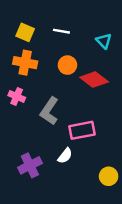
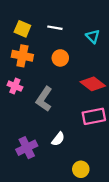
red diamond: (94, 80) -> (93, 84), moved
pink rectangle: (82, 130) -> (94, 116), moved
yellow circle: (109, 176) -> (81, 169), moved

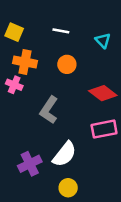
yellow square: (22, 29) -> (14, 32), moved
pink cross: (15, 86) -> (14, 85), moved
white semicircle: (58, 139) -> (64, 154), size x1.6
yellow circle: (81, 169) -> (68, 188), moved

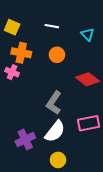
gray L-shape: (49, 110) -> (54, 103), moved
pink rectangle: (104, 129) -> (89, 123), moved

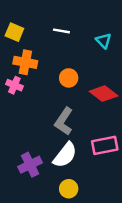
orange circle: (57, 55) -> (69, 78), moved

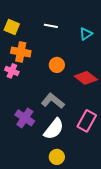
cyan triangle: (104, 41) -> (86, 34), turned 40
gray L-shape: (64, 121) -> (53, 101), turned 95
pink rectangle: (105, 145) -> (87, 121), turned -50
purple cross: (30, 165) -> (25, 118), moved, turned -30

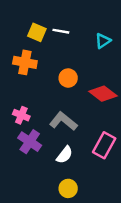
yellow square: (12, 27) -> (37, 32), moved
pink cross: (12, 71) -> (21, 115), moved
white semicircle: (54, 129) -> (65, 155), size x0.7

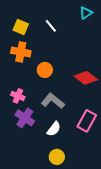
white line: (61, 31) -> (51, 26), turned 40
yellow square: (37, 32) -> (21, 27), moved
cyan triangle: (103, 41) -> (86, 13), moved
orange circle: (68, 78) -> (45, 70), moved

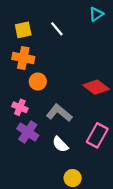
yellow square: (21, 27) -> (23, 30), turned -35
orange circle: (45, 70) -> (38, 82), moved
white semicircle: (54, 129) -> (60, 144), turned 98
yellow circle: (57, 157) -> (73, 178), moved

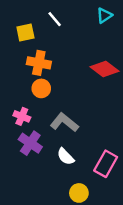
white line: (57, 29) -> (55, 19), moved
orange cross: (23, 58) -> (39, 63), moved
red diamond: (96, 87) -> (104, 69), moved
pink rectangle: (97, 135) -> (106, 164), moved

